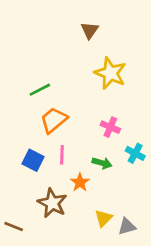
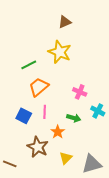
brown triangle: (90, 30) -> (65, 22), turned 32
yellow star: (110, 73) -> (60, 52), moved
yellow triangle: (103, 218) -> (66, 158), moved
gray triangle: (127, 227) -> (92, 164), size x1.5

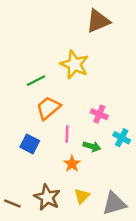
brown triangle: (65, 22) -> (98, 21), moved, size x1.5
pink line: (45, 112) -> (67, 134), moved
brown star: (38, 147) -> (47, 197), moved

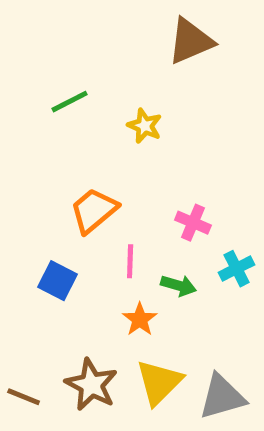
yellow star: (74, 64) -> (145, 126), size x0.6
green line: (36, 81) -> (70, 102), moved
cyan cross: (122, 138) -> (237, 269), turned 35
yellow triangle: (82, 196) -> (159, 382), size x1.5

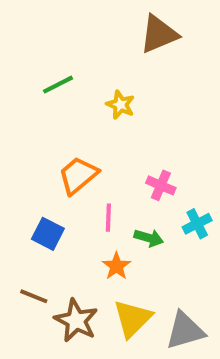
brown line: (24, 397) -> (34, 296), moved

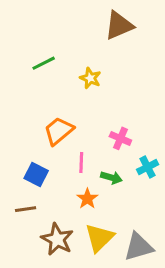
brown line: (34, 296) -> (26, 209), moved, turned -30

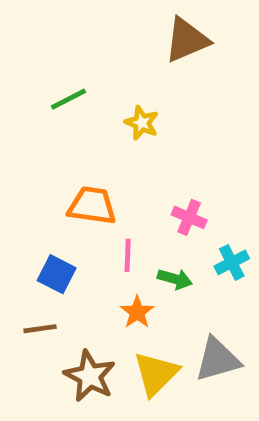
orange trapezoid: (59, 131) -> (92, 206), turned 48
gray triangle: (139, 247) -> (218, 359), moved

